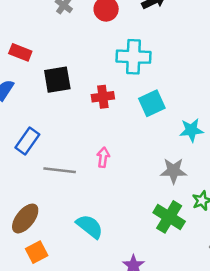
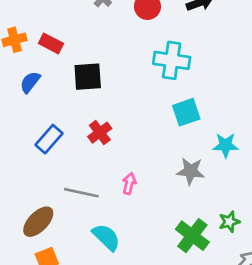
red cross: (103, 97) -> (100, 133), moved, turned -35
pink arrow: (103, 157) -> (129, 184), moved
gray line: (60, 170) -> (81, 193), moved
gray star: (174, 171) -> (191, 171), moved

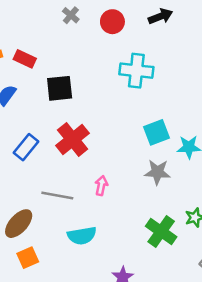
cyan square: (186, 112) -> (157, 132), moved
red cross: (100, 133) -> (73, 139), size x1.5
cyan semicircle: (106, 237) -> (82, 236), turned 128

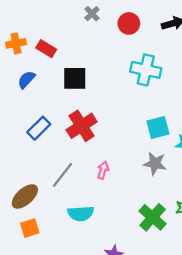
gray line: (57, 195) -> (62, 175), turned -68

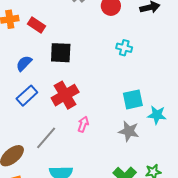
cyan cross: (146, 70) -> (124, 48), size x0.6
blue semicircle: (26, 80) -> (24, 63), moved
pink arrow: (103, 170) -> (83, 124), moved

